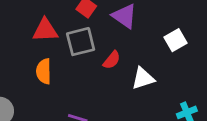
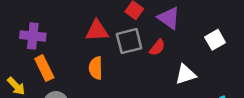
red semicircle: (112, 60) -> (157, 47), moved

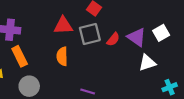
purple triangle: (169, 18) -> (137, 37), moved
white triangle: (186, 74) -> (147, 63), moved

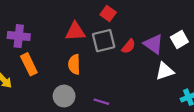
gray circle: (29, 86) -> (64, 96), moved

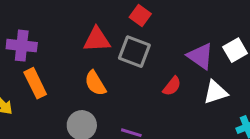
gray square: (104, 41) -> (134, 52), turned 35
red semicircle: (129, 46) -> (172, 86), moved
orange semicircle: (74, 64) -> (95, 83), turned -30

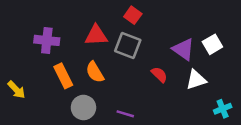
purple cross: (22, 46) -> (47, 40), moved
orange rectangle: (35, 83) -> (63, 76), moved
red semicircle: (172, 86) -> (159, 75), turned -84

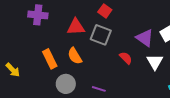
purple cross: (47, 40) -> (38, 15), moved
white triangle: (196, 80) -> (155, 62), turned -42

